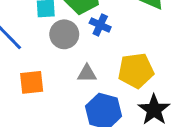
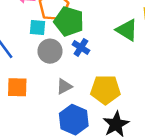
gray triangle: (87, 74) -> (64, 86), turned -35

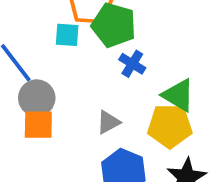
green triangle: (127, 30) -> (178, 95), moved
gray circle: (50, 51) -> (37, 98), moved

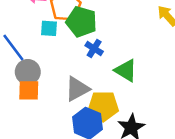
gray triangle: (108, 122) -> (77, 89), size x1.5
yellow pentagon: (170, 126) -> (103, 106), moved

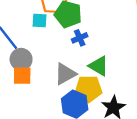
blue cross: (94, 49) -> (80, 38), turned 35
green triangle: (126, 70) -> (99, 66), moved

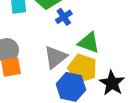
yellow pentagon: (88, 89) -> (82, 68), turned 30

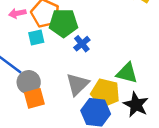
green triangle: (89, 43) -> (127, 73), moved

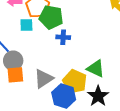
blue cross: (82, 44) -> (63, 37), turned 32
gray triangle: (77, 84) -> (43, 79), moved

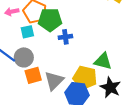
gray circle: (13, 61) -> (24, 57), moved
orange square: (15, 75) -> (33, 75), moved

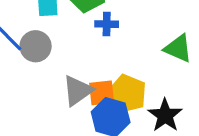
green triangle: (103, 61) -> (178, 48), moved
orange square: (33, 75) -> (102, 93), moved

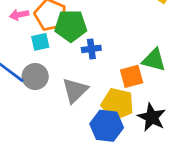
gray triangle: (78, 91) -> (75, 90), moved
orange square: (102, 93) -> (132, 76), moved

